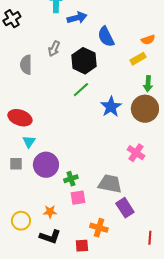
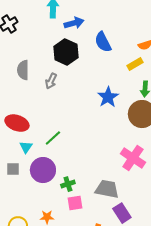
gray arrow: (54, 49) -> (51, 81), moved
black hexagon: (84, 61) -> (66, 52), moved
green line: (81, 90) -> (53, 138), moved
blue star: (111, 107) -> (108, 97), moved
pink cross: (136, 153) -> (133, 158), size x1.4

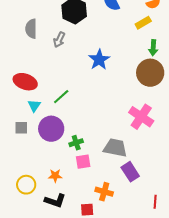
blue star: (108, 97) -> (99, 60), moved

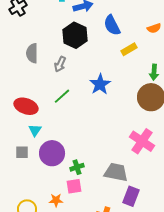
yellow rectangle: (143, 23) -> (129, 49), moved
green line: (61, 97) -> (62, 96), moved
pink square: (83, 162) -> (74, 186), moved
purple rectangle: (130, 172) -> (131, 196), turned 54

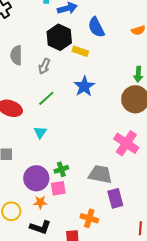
yellow rectangle: (129, 49) -> (80, 51), moved, turned 49
cyan triangle: (35, 130) -> (40, 132), moved
purple circle: (52, 153) -> (36, 178), moved
purple rectangle: (131, 196) -> (115, 198), turned -36

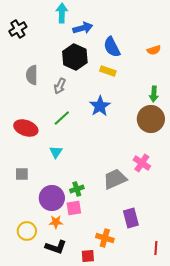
yellow rectangle: (80, 51) -> (108, 71), moved
pink cross: (126, 143) -> (142, 163), size x0.7
gray trapezoid: (100, 174) -> (115, 179), moved, turned -35

